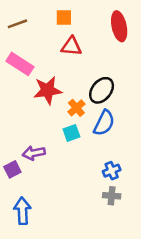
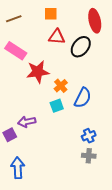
black ellipse: (102, 90) -> (81, 47), moved

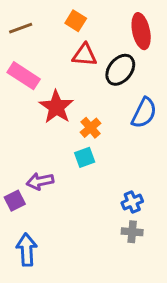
orange square: (51, 14) -> (76, 21), turned 32
red star: (38, 72) -> (56, 107), turned -30
blue semicircle: (83, 98) -> (144, 113), moved

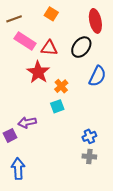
red triangle: (85, 55) -> (49, 48), moved
pink rectangle: (24, 76) -> (25, 41), moved

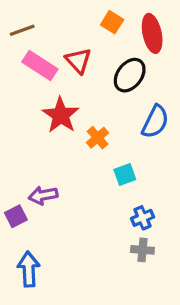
orange square: (51, 14) -> (112, 22), moved
red triangle: (49, 48) -> (78, 61), moved, turned 42
cyan square: (57, 106) -> (125, 175), moved

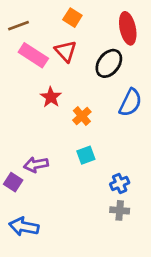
orange square: (112, 22) -> (72, 18), moved
red star: (61, 115) -> (51, 97), size x0.7
cyan square: (125, 175) -> (86, 155), moved
purple square: (16, 216) -> (13, 182), turned -30
blue arrow: (29, 269) -> (24, 227), turned -76

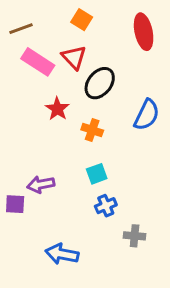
black ellipse: (109, 63) -> (100, 83), moved
orange cross: (82, 116) -> (92, 130), turned -30
purple square: (13, 182) -> (15, 204), turned -30
blue cross: (120, 183) -> (106, 206), moved
blue arrow: (24, 227) -> (62, 254), moved

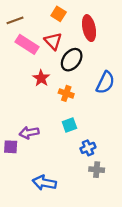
red ellipse: (144, 32) -> (89, 28), moved
blue cross: (106, 206) -> (88, 148), moved

